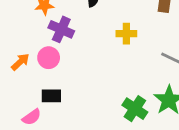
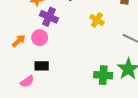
yellow cross: (126, 34) -> (97, 20), turned 32
green cross: (135, 109) -> (103, 75), turned -30

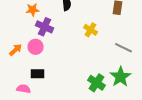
green cross: (103, 75) -> (97, 83), turned 30
pink semicircle: (27, 81) -> (24, 89), turned -136

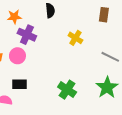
green cross: (97, 83) -> (67, 90), moved

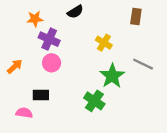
black semicircle: (50, 10) -> (75, 12), turned 64
pink circle: (17, 56) -> (52, 63), moved
green star: (107, 87) -> (112, 76), moved

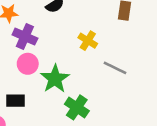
gray line: (143, 64) -> (115, 68), moved
green star: (112, 76) -> (55, 79), moved

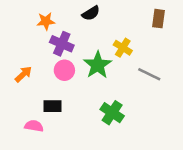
green star: (55, 79) -> (98, 65), moved

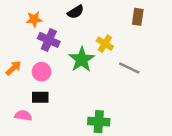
pink circle: (64, 70) -> (42, 72), moved
green cross: (112, 113) -> (99, 122), moved, turned -30

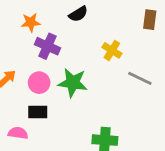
green star: (82, 59) -> (73, 83), moved, turned -30

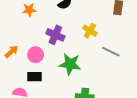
purple cross: (47, 46) -> (55, 35), moved
green star: (73, 83) -> (70, 64), moved

